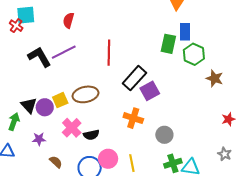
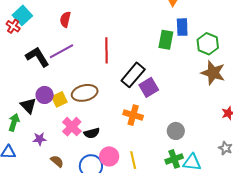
cyan square: (26, 15) -> (22, 15), turned -36
green hexagon: (194, 54) -> (208, 44), moved
brown star: (215, 78) -> (213, 73), size x1.4
purple circle: (45, 107) -> (45, 95), moved
gray circle: (164, 135) -> (176, 131), moved

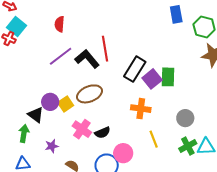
green rectangle: (166, 40) -> (168, 77), moved
black L-shape: (37, 57) -> (87, 59), moved
yellow line: (133, 160) -> (154, 139), moved

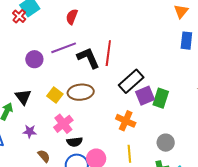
purple circle: (50, 102) -> (34, 59), moved
yellow square: (66, 104) -> (55, 95), turned -35
black semicircle: (102, 133) -> (75, 142), moved

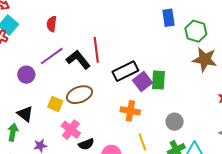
black rectangle: (131, 81) -> (125, 71), turned 30

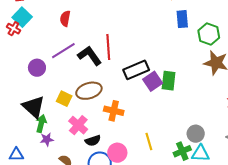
orange cross: (130, 111) -> (114, 111), moved
black triangle: (25, 114) -> (33, 107), size x1.4
gray circle: (175, 122) -> (196, 134), moved
green arrow: (13, 132) -> (41, 124), moved

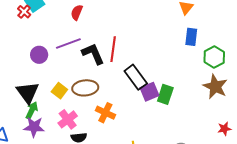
black rectangle: (136, 70) -> (136, 77), turned 65
purple star: (47, 139) -> (34, 127), size x1.5

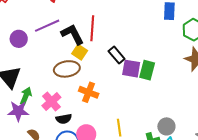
black rectangle: (136, 77) -> (117, 55), size x0.7
yellow square: (59, 91) -> (80, 52), moved
purple square: (149, 92) -> (131, 69), turned 36
green arrow: (32, 110) -> (26, 96), moved

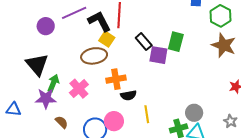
green rectangle: (147, 70) -> (176, 42), moved
orange cross: (89, 92) -> (116, 79), turned -30
black semicircle: (64, 119) -> (128, 95), moved

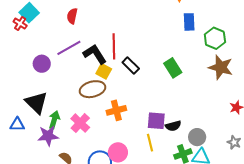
black rectangle: (144, 42) -> (131, 65), moved
green rectangle: (176, 42) -> (173, 68), turned -42
purple square: (158, 55) -> (156, 121), moved
black semicircle: (128, 95) -> (173, 126), moved
blue triangle: (14, 109) -> (17, 124), moved

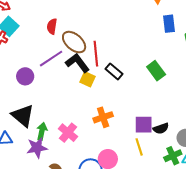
brown ellipse: (93, 89) -> (74, 42), moved, turned 60

